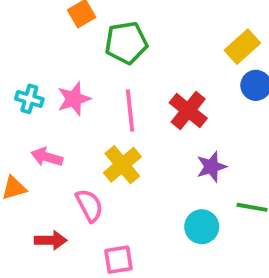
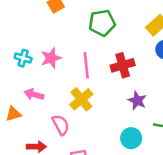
green pentagon: (126, 43) -> (102, 23), moved
red cross: (188, 111) -> (123, 65), turned 35
purple star: (211, 167) -> (137, 101), turned -30

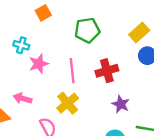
cyan cross: (23, 58) -> (21, 45), moved

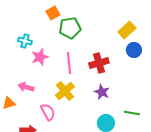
orange square: (43, 13) -> (53, 13), moved
green pentagon: (87, 30) -> (70, 28), moved
purple star: (121, 104) -> (102, 92), moved

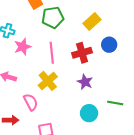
yellow rectangle: (127, 30) -> (92, 22), moved
blue circle: (134, 50) -> (109, 45), moved

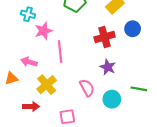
pink line: (52, 53) -> (60, 52), moved
yellow cross: (48, 81) -> (47, 85), moved
pink semicircle: (31, 102) -> (87, 88), moved

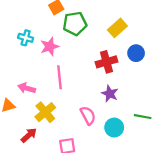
pink star: (43, 31) -> (50, 47), moved
red arrow: (31, 106) -> (29, 135), turned -42

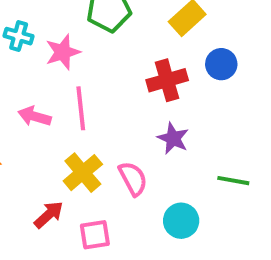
pink arrow: (27, 88) -> (35, 116), moved
yellow cross: (45, 112) -> (83, 173), moved
cyan circle: (114, 128) -> (181, 221), moved
red arrow: (29, 135) -> (49, 215), moved

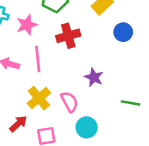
red cross: (167, 80) -> (68, 36), moved
cyan circle: (181, 221) -> (87, 127), moved

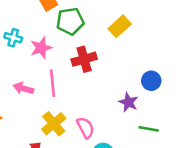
blue circle: (123, 32) -> (151, 81), moved
purple star: (94, 77) -> (128, 102), moved

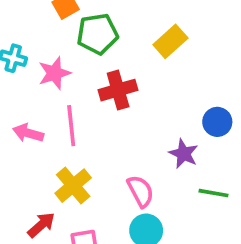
pink semicircle: (85, 128) -> (141, 191), moved

